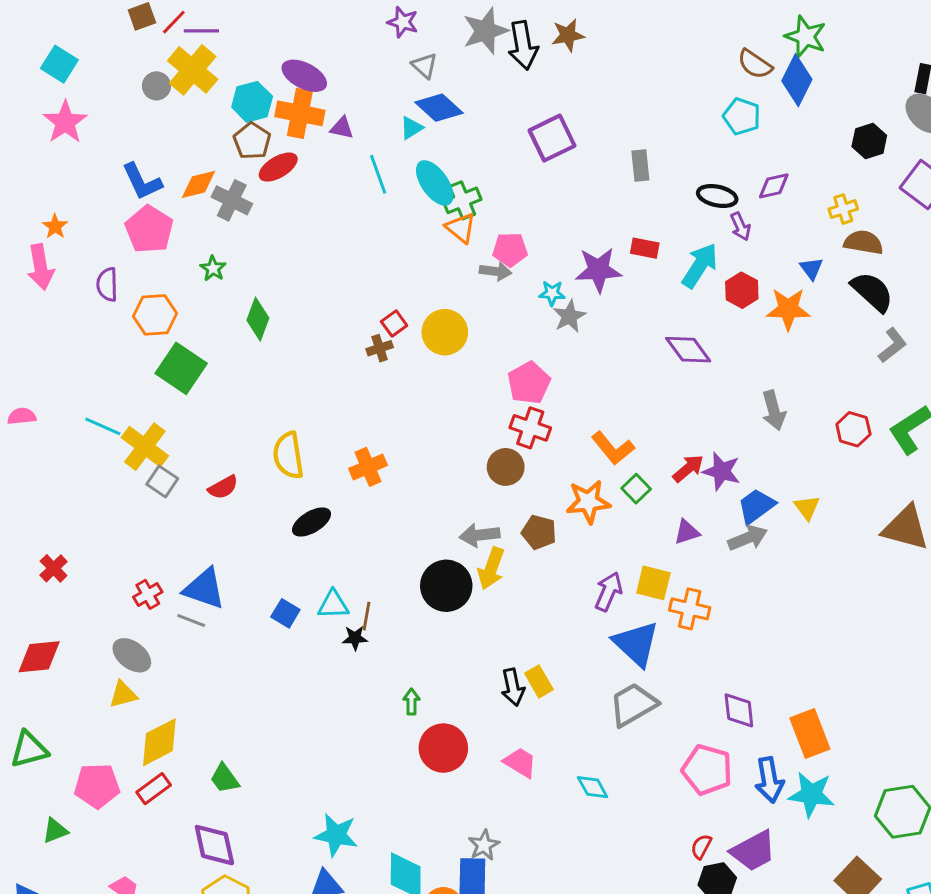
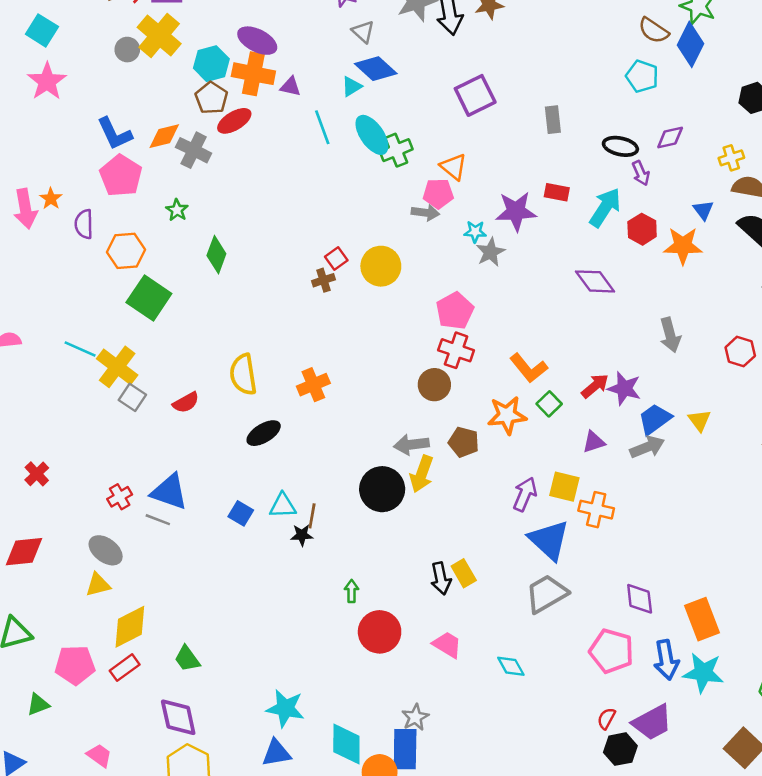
orange star: (55, 226) -> (51, 199), moved
orange triangle: (461, 228) -> (453, 167), moved

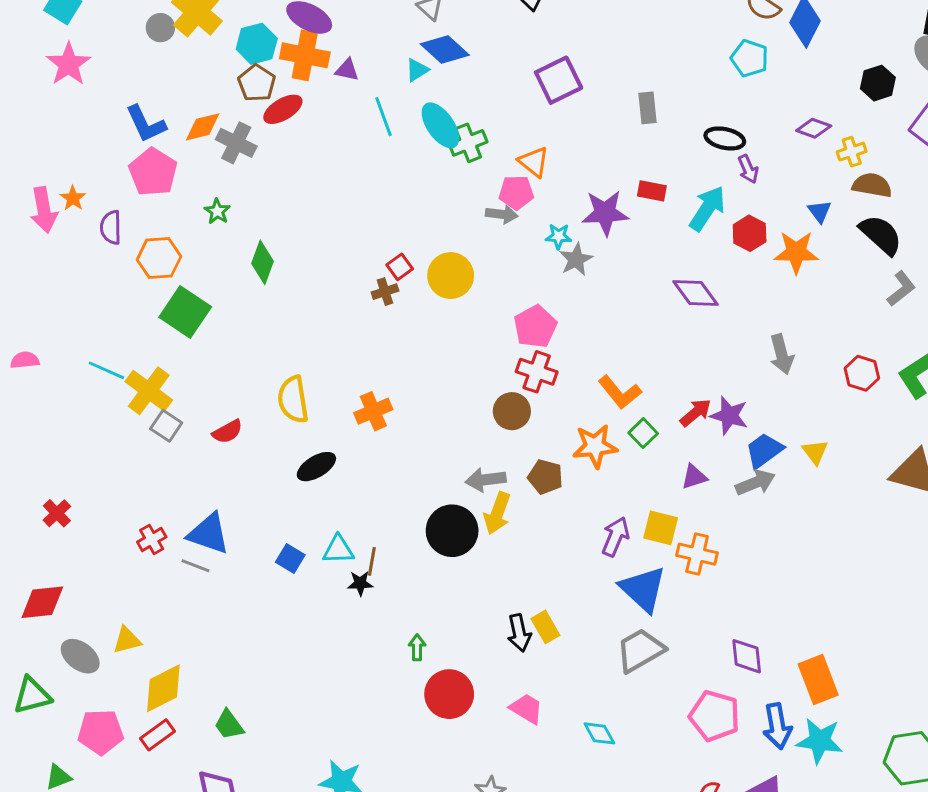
purple diamond: (670, 137) -> (814, 128), moved, turned 32
gray ellipse: (106, 550) -> (80, 656), moved

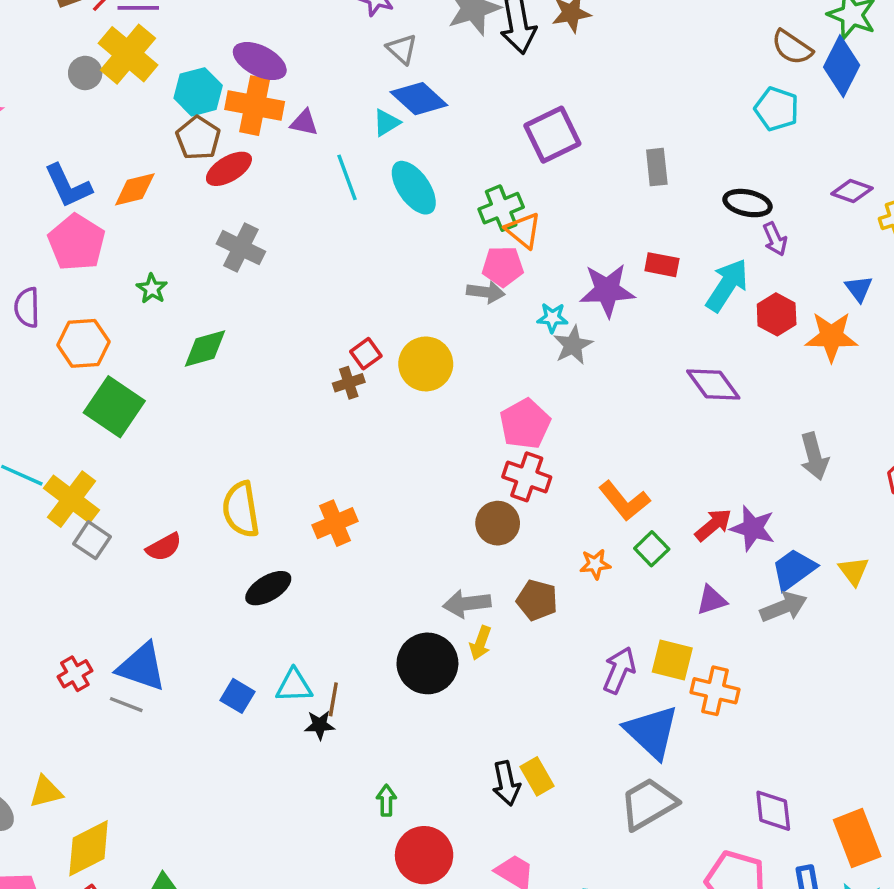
gray cross: (236, 143) -> (241, 248), moved
green cross: (468, 143) -> (501, 208), moved
green diamond: (262, 262) -> (205, 349), turned 54
orange star: (595, 446) -> (595, 564), size x0.6
yellow arrow: (497, 513) -> (481, 643), size x0.7

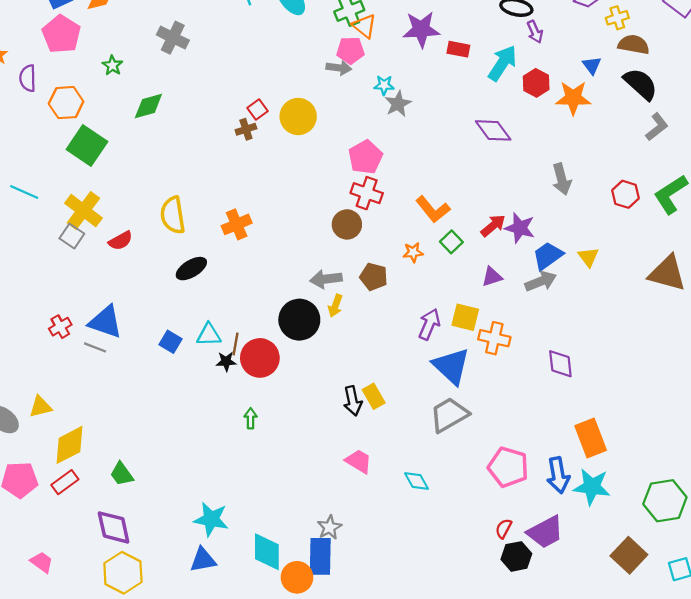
purple star: (607, 290) -> (421, 29), moved
yellow cross: (71, 499) -> (83, 211), moved
green arrow: (386, 800) -> (251, 418), moved
purple diamond: (773, 811) -> (560, 364), moved
red circle: (424, 855) -> (260, 358), moved

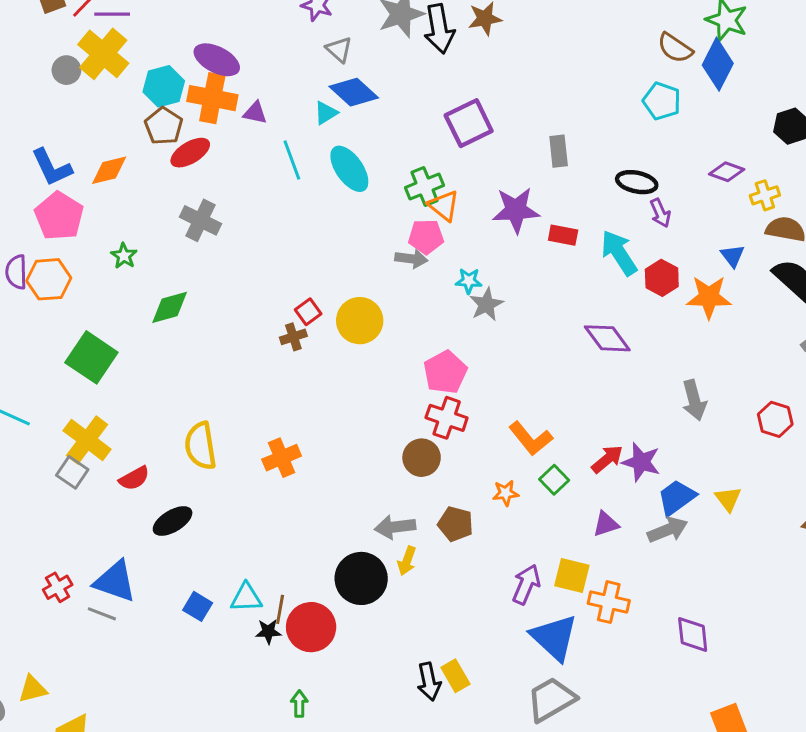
cyan arrow: (502, 63) -> (619, 253), turned -66
orange hexagon: (66, 103) -> (49, 279), moved
black ellipse: (191, 269) -> (173, 521), moved

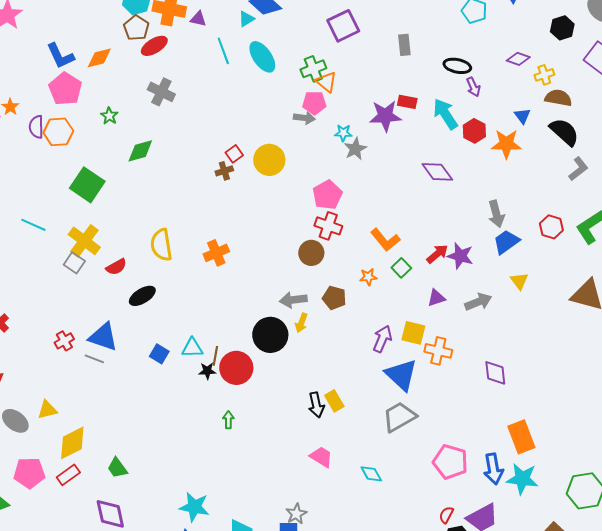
purple star: (516, 210) -> (385, 116), moved
blue trapezoid: (677, 497) -> (506, 242), moved

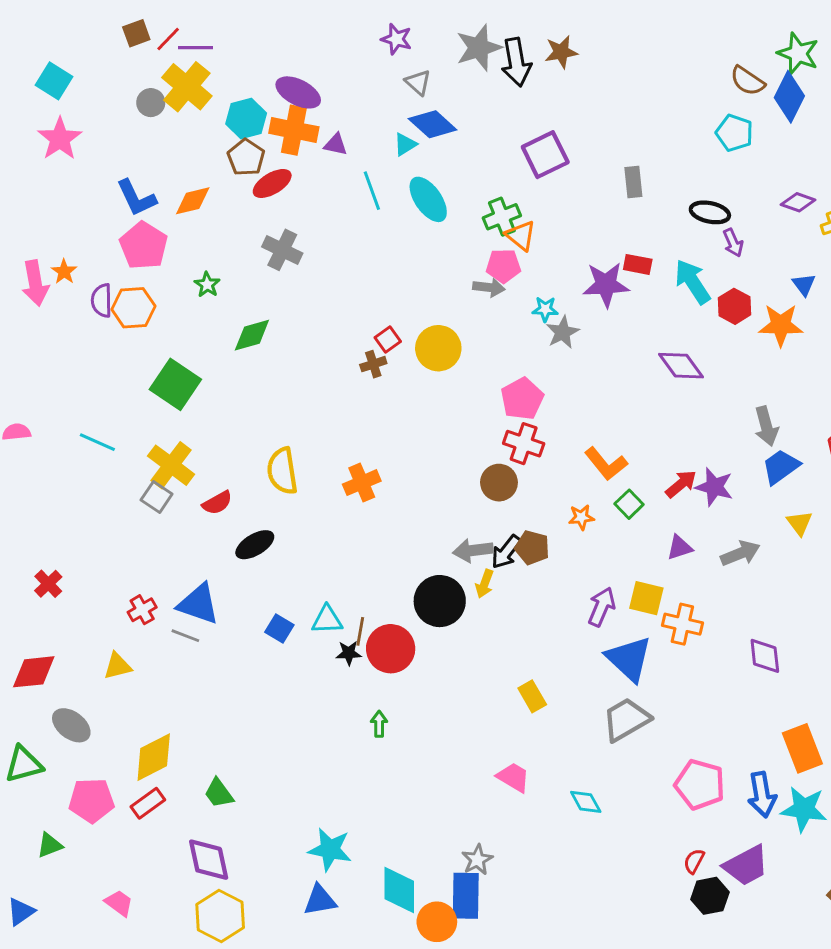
black arrow: (316, 405) -> (506, 552), moved, turned 50
yellow triangle: (47, 410) -> (118, 666), moved

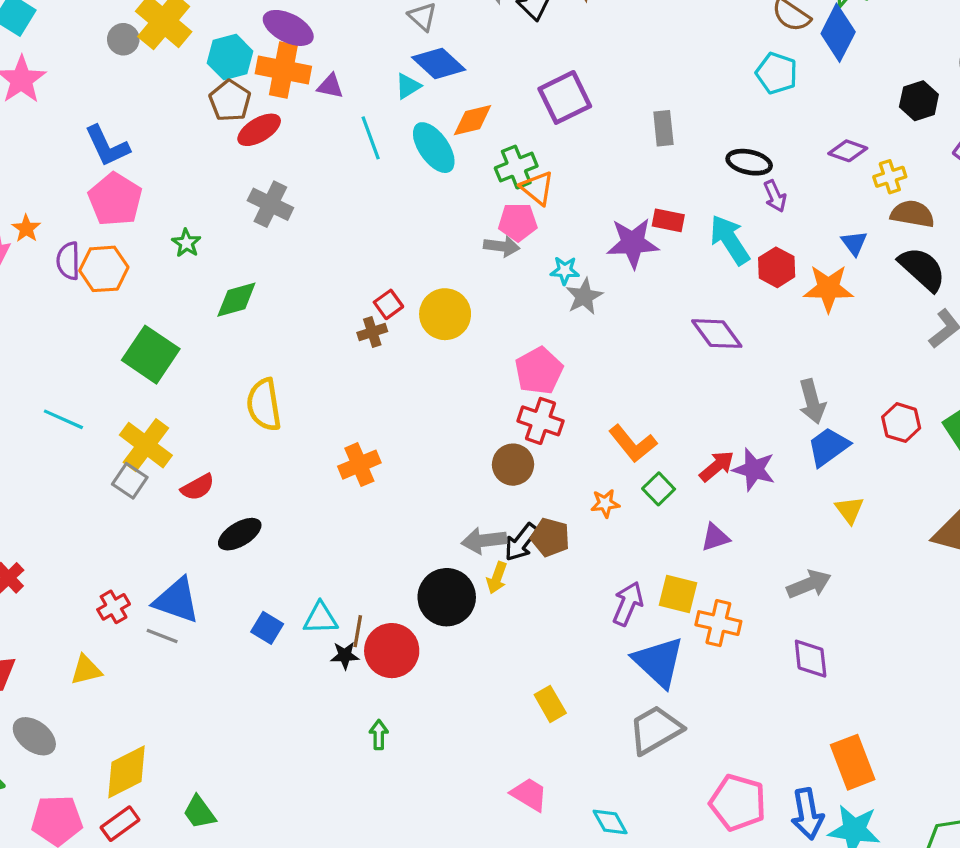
orange diamond: (193, 201) -> (473, 120), moved
yellow semicircle: (282, 471) -> (264, 405), moved
gray arrow: (740, 553) -> (809, 584), moved

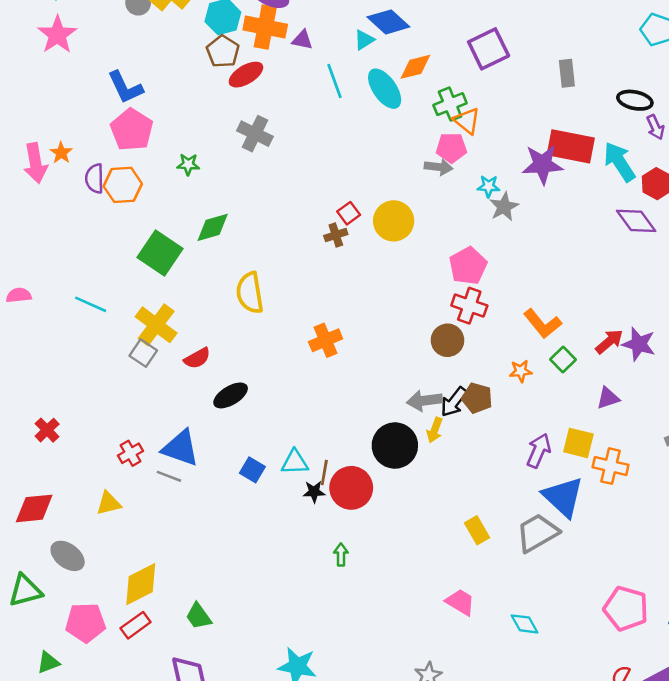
red rectangle: (668, 220) -> (571, 146), size x1.8
green star: (186, 243) -> (188, 164), turned -30
green diamond: (236, 300) -> (213, 227), moved
purple diamond: (717, 334) -> (636, 221), moved
gray trapezoid: (655, 730) -> (537, 533), moved

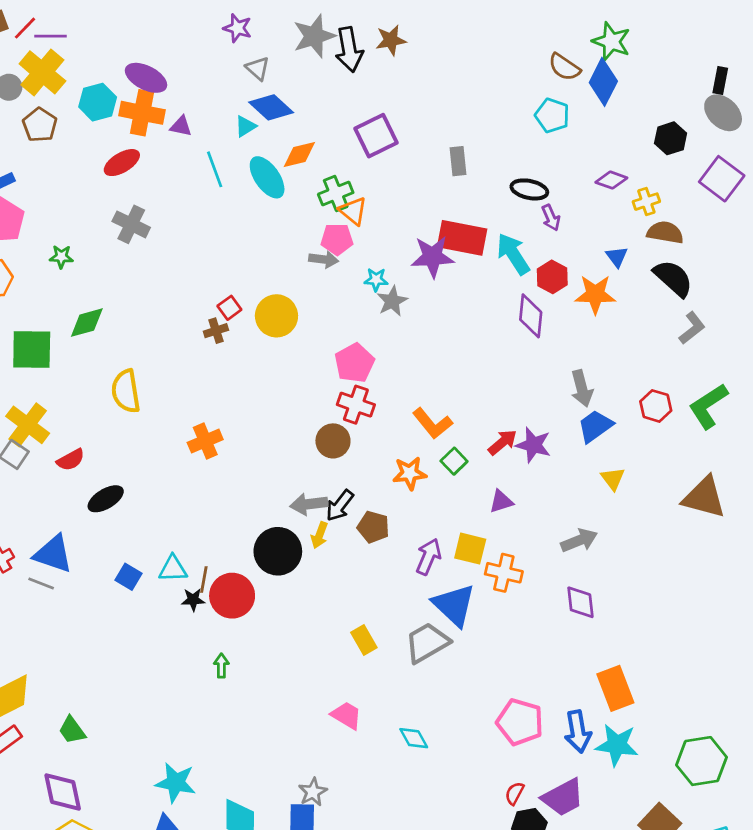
brown pentagon: (223, 51) -> (40, 125), moved
purple diamond: (636, 221) -> (531, 316), turned 42
green square: (160, 253) -> (32, 349), turned -33
orange star: (521, 371) -> (410, 473), size x1.4
brown pentagon: (477, 398) -> (373, 527), moved

